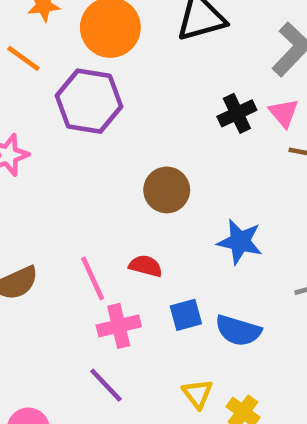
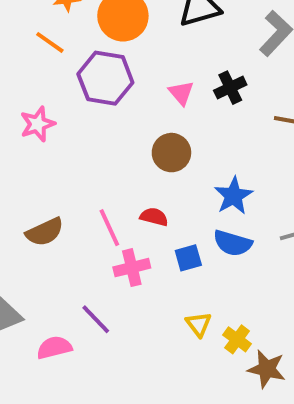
pink triangle: (284, 113) -> (181, 93), moved
blue star: (240, 242) -> (233, 196), turned 30
blue semicircle: (238, 331) -> (233, 243), moved
purple line: (106, 385) -> (96, 319), moved

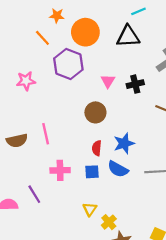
red semicircle: (154, 217) -> (97, 148), moved, turned -112
pink line: (109, 228) -> (46, 134), moved

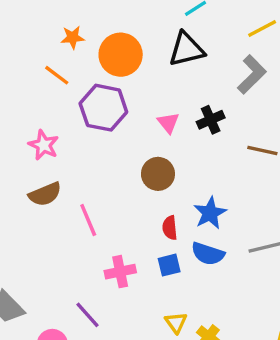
pink star: (26, 81) -> (44, 145), turned -30
brown semicircle: (17, 140) -> (45, 194), moved

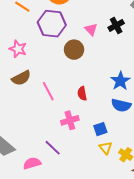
brown circle: (158, 174) -> (74, 50), moved
red semicircle: (170, 228) -> (82, 93), moved
blue square: (169, 265) -> (100, 129), moved

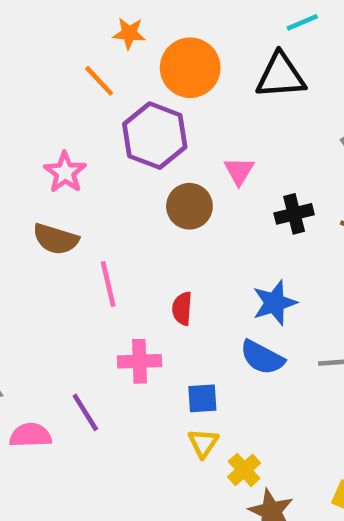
black cross: (116, 25) -> (294, 214), moved
brown semicircle: (21, 78) -> (56, 239), turned 30

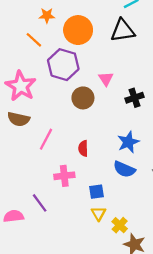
pink star: (65, 172) -> (21, 86), size x1.5
pink line: (108, 284) -> (46, 139), turned 45

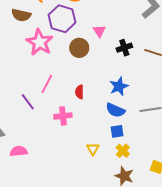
pink star: (21, 86) -> (39, 42), moved
brown semicircle: (19, 119) -> (21, 15), moved
blue square: (97, 192) -> (117, 131), moved
purple line: (40, 203) -> (28, 102), moved
yellow cross: (120, 225) -> (123, 151), moved

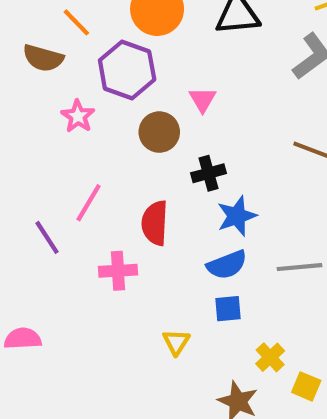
pink star: (39, 42) -> (78, 116), size x0.6
black cross: (124, 48) -> (209, 173), moved
red semicircle: (79, 92) -> (155, 223), size x1.5
blue semicircle: (115, 110) -> (227, 265), turned -48
yellow cross: (123, 151) -> (270, 357), moved

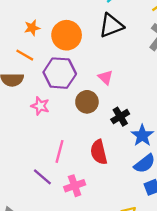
pink cross: (118, 271) -> (75, 186), moved

